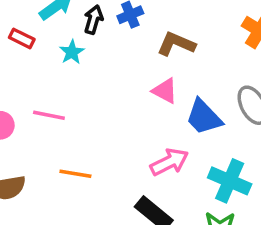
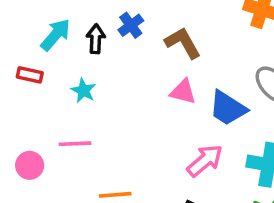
brown L-shape: (176, 44) -> (183, 43), turned 51
cyan star: (72, 52) -> (83, 91), moved

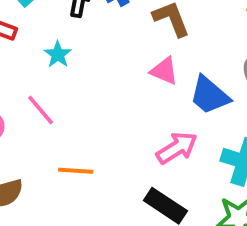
pink line: (75, 144) -> (41, 110), turned 44

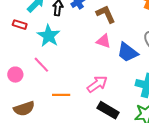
cyan star: (58, 54) -> (49, 36), size x1.6
pink arrow: (177, 148) -> (97, 84), moved

